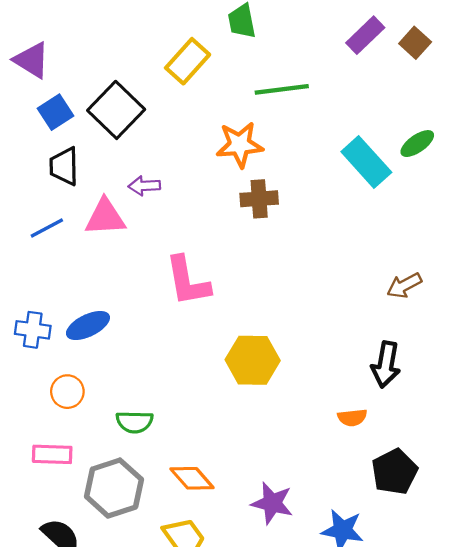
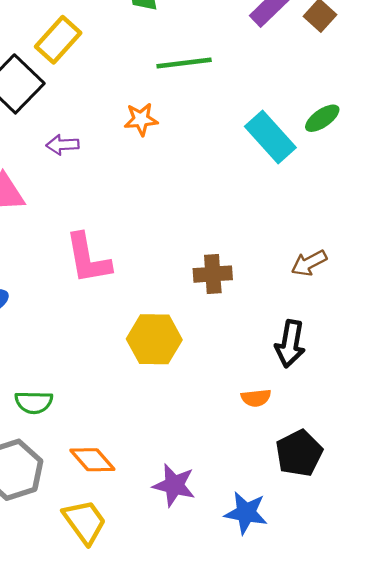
yellow rectangle: (188, 61) -> (58, 40), moved
orange star: (240, 145) -> (141, 119), size x0.7
purple arrow: (144, 186) -> (63, 145), moved
brown cross: (259, 199) -> (213, 274), moved

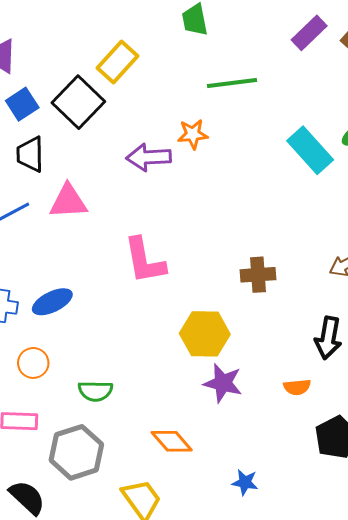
purple arrow: (63, 145) -> (149, 157), moved, size x1.5
orange diamond: (92, 460) -> (172, 441), moved
purple star: (174, 485) -> (223, 383), moved
blue star: (246, 513) -> (245, 482), moved, size x0.7

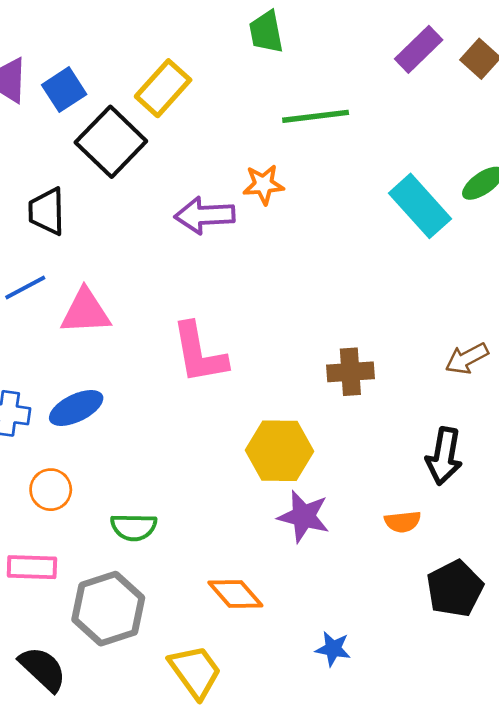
blue square: (22, 104) -> (64, 90), moved
pink triangle: (68, 201) -> (85, 312), moved

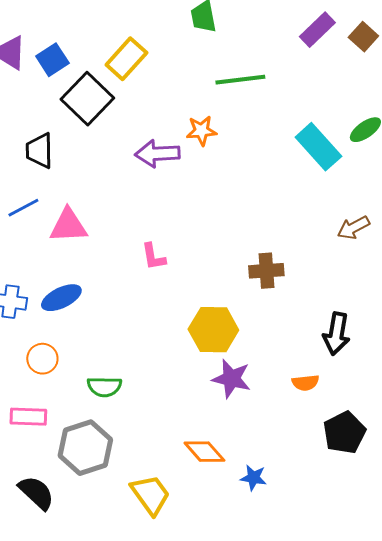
pink L-shape: (199, 353) -> (153, 257), size x0.6
brown arrow: (467, 358) -> (353, 228), moved
orange diamond: (235, 594) -> (204, 452), moved

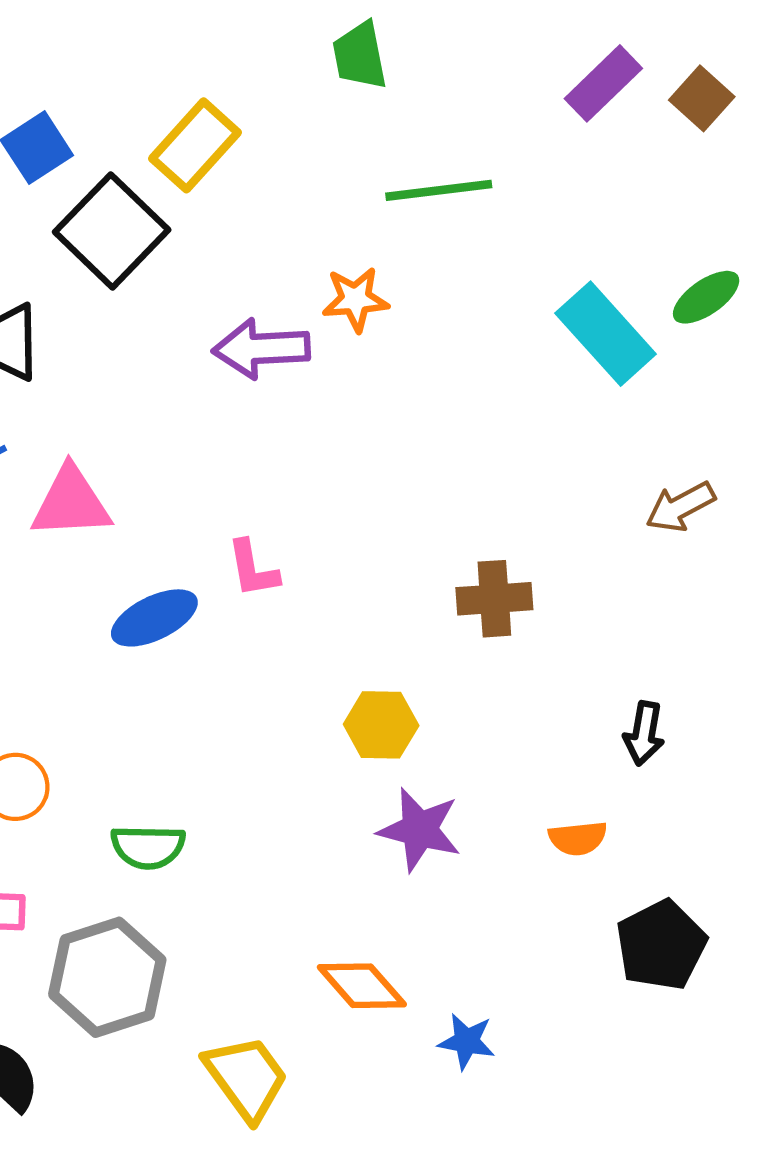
blue ellipse: (61, 298) -> (154, 618), moved
yellow hexagon: (213, 330) -> (381, 725), size x0.7
black arrow: (336, 334) -> (644, 733), size x0.7

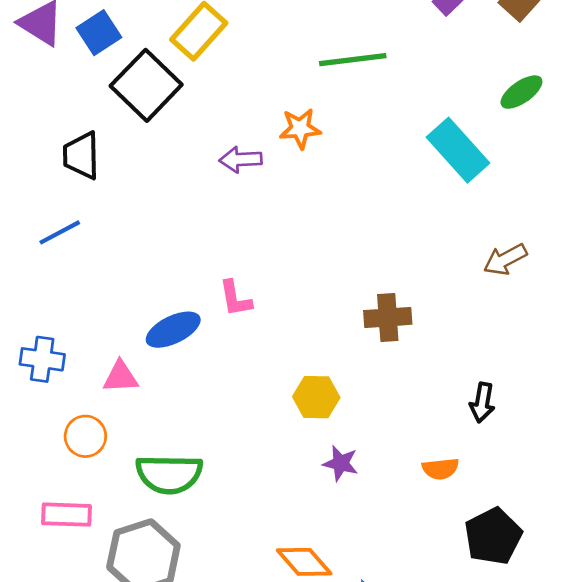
green ellipse: (706, 297) -> (521, 92), moved
purple arrow: (261, 349) -> (241, 160), size x0.7
pink triangle: (71, 503) -> (121, 377), moved, size x0.7
purple star: (420, 830) -> (341, 463), size x0.7
green semicircle: (148, 847) -> (169, 474), size x1.4

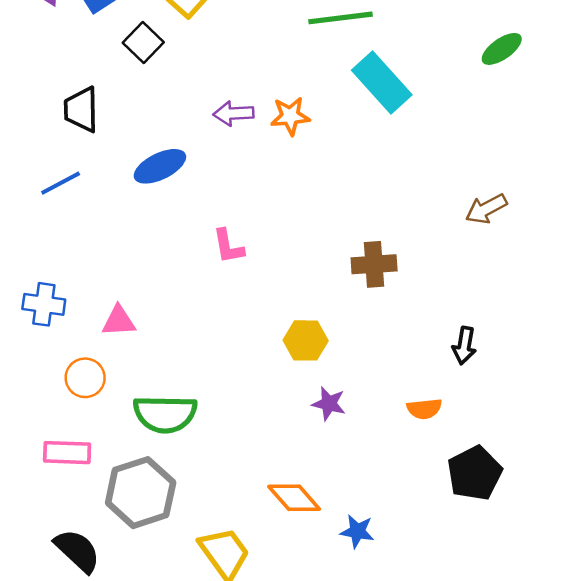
black square: (146, 85) -> (143, 42), size x0.6
orange star: (300, 128) -> (290, 116), moved
cyan rectangle: (458, 150) -> (382, 82), moved
blue ellipse: (173, 330) -> (160, 166), moved

